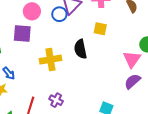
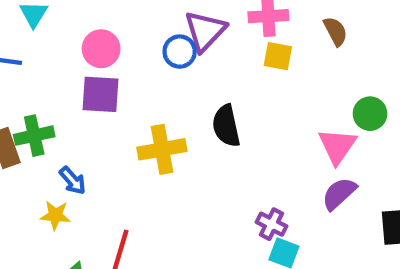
pink circle: (32, 11) -> (101, 49), moved
yellow square: (100, 29) -> (278, 56), moved
purple cross: (56, 100) -> (271, 224), moved

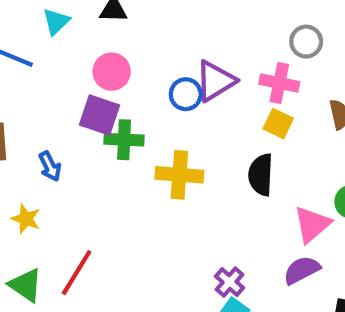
black semicircle: (226, 126) -> (261, 175), moved
green cross: (34, 136) -> (124, 140), moved
yellow cross: (162, 149) -> (179, 175), moved
blue arrow: (73, 181) -> (50, 166), moved

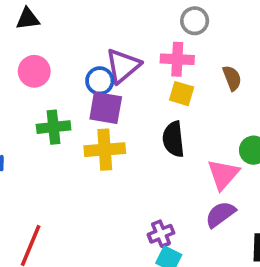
purple square: (99, 115) -> (106, 108), moved
purple cross: (230, 282) -> (161, 234), turned 35

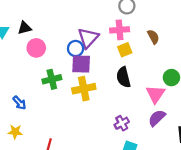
black triangle: (28, 19) -> (24, 28), moved
yellow square: (182, 94) -> (125, 50), turned -32
purple cross: (161, 234) -> (122, 123), moved

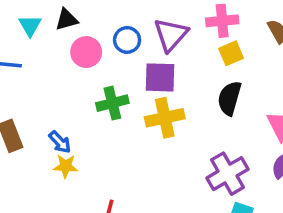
blue circle: (76, 48) -> (127, 40), moved
black semicircle: (123, 77) -> (229, 98), turned 30
purple cross: (122, 123) -> (228, 174), size x1.6
yellow star: (15, 132) -> (66, 166), moved

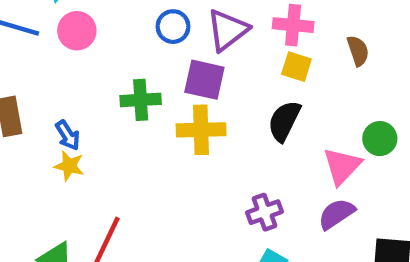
pink circle: (86, 52) -> (77, 31), moved
yellow square: (231, 53) -> (296, 67), turned 30
purple cross: (228, 174) -> (265, 212), size x0.7

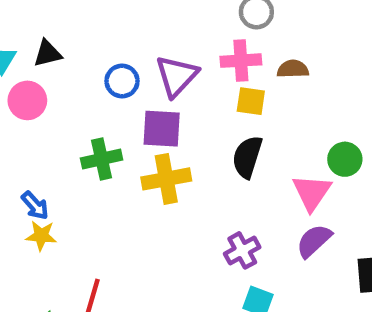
brown semicircle: (358, 51) -> (293, 69), moved, turned -64

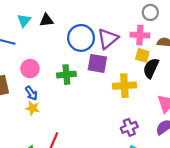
blue circle: (122, 81) -> (81, 38), size x1.6
pink circle: (27, 100) -> (30, 69), moved
black semicircle: (247, 157) -> (151, 68), moved
yellow cross: (166, 179) -> (124, 86), moved

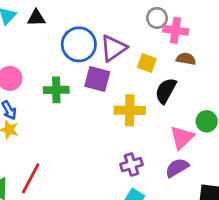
gray circle: (150, 12) -> (157, 18), moved
pink cross: (140, 35) -> (176, 30), moved
yellow square: (142, 55) -> (147, 63), moved

